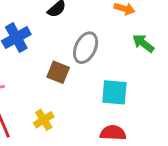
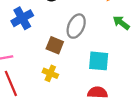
yellow cross: (44, 120) -> (50, 73), moved, turned -35

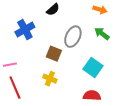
green arrow: (121, 23) -> (102, 34), moved
cyan square: (99, 61) -> (93, 68), turned 30

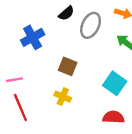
gray ellipse: (73, 37) -> (91, 25), moved

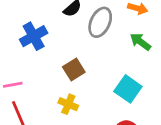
brown square: (68, 66) -> (74, 69), turned 36

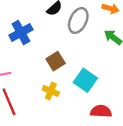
cyan square: (128, 89) -> (85, 80), moved

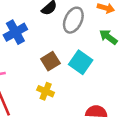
cyan square: (85, 80) -> (81, 62), moved

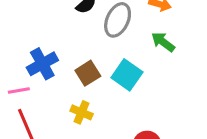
blue cross: (15, 32) -> (42, 64), moved

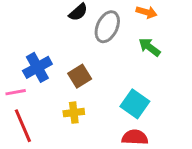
cyan square: (127, 75) -> (135, 104), moved
yellow cross: (82, 112) -> (74, 113), turned -30

